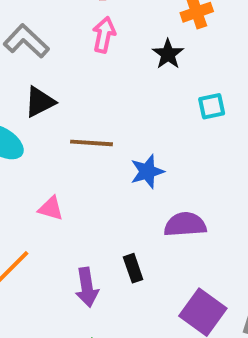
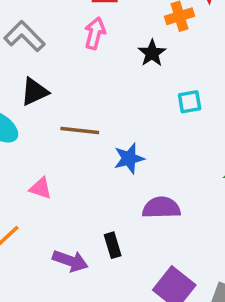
purple arrow: (87, 287) -> (70, 261), turned -64

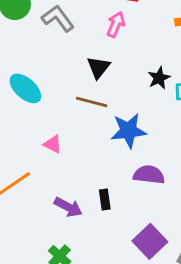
black star: (152, 53) -> (159, 78), moved
black triangle: (34, 92) -> (99, 67), moved, turned -35
blue star: (129, 158) -> (129, 131), size x1.4

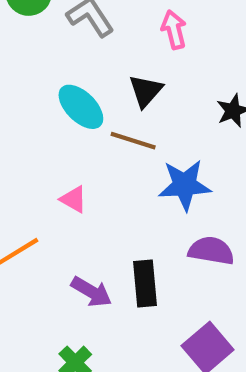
pink arrow: (116, 24) -> (174, 30), turned -40
cyan ellipse: (25, 88) -> (81, 107), moved
black rectangle: (105, 199) -> (145, 283), size x1.5

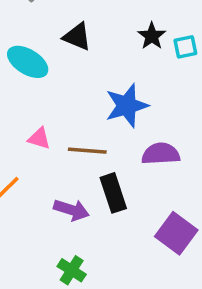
black triangle: (146, 91) -> (77, 37), turned -36
brown line: (133, 141) -> (87, 151), moved

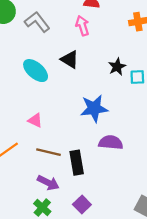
brown line: (87, 151) -> (48, 152), moved
purple arrow: (71, 210) -> (48, 183), moved
purple square: (176, 233) -> (82, 204), moved, size x0.7

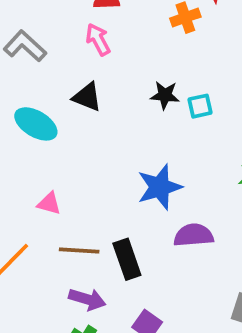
black star: (117, 67) -> (165, 95), turned -30
blue star: (94, 108) -> (160, 187), moved
purple semicircle: (111, 142) -> (194, 235), moved

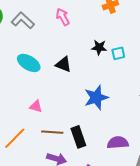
black triangle: (87, 97) -> (63, 64), moved
purple semicircle: (194, 235) -> (118, 143), moved

